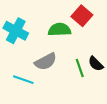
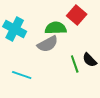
gray semicircle: (46, 62) -> (48, 44), moved

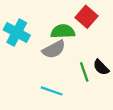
cyan line: (22, 75) -> (52, 91), moved

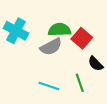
red square: (86, 17) -> (82, 38), moved
green line: (84, 72) -> (80, 83), moved

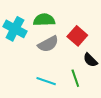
green semicircle: (59, 30) -> (44, 20), moved

